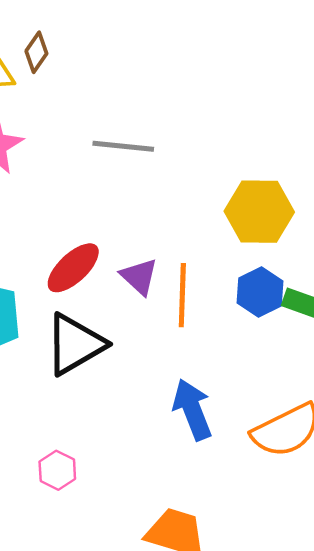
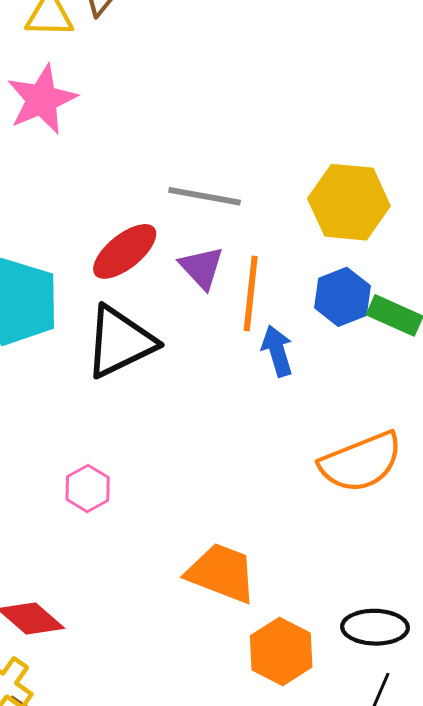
gray line: (123, 146) -> (205, 196), moved
blue arrow: (192, 410) -> (277, 351), moved, size x0.7

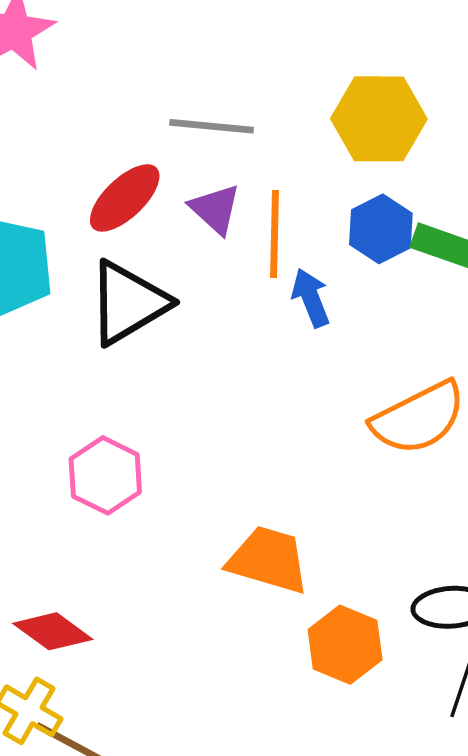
pink hexagon: (88, 488) -> (105, 475), size x1.4

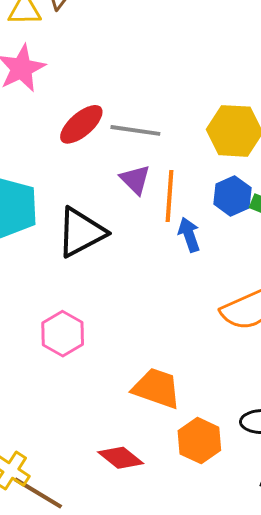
red ellipse: (125, 198) -> (81, 124), moved
red diamond: (53, 631) -> (121, 458), moved

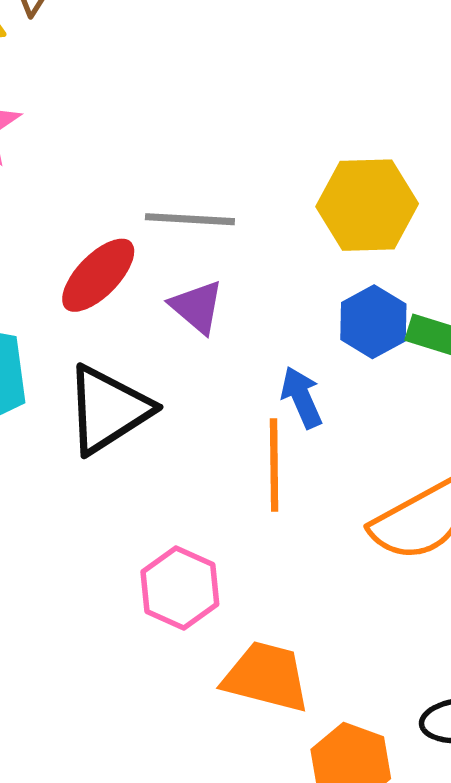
red ellipse: (81, 124) -> (98, 275), moved
orange line: (169, 196) -> (274, 465), moved
pink hexagon: (63, 334) -> (180, 588), moved

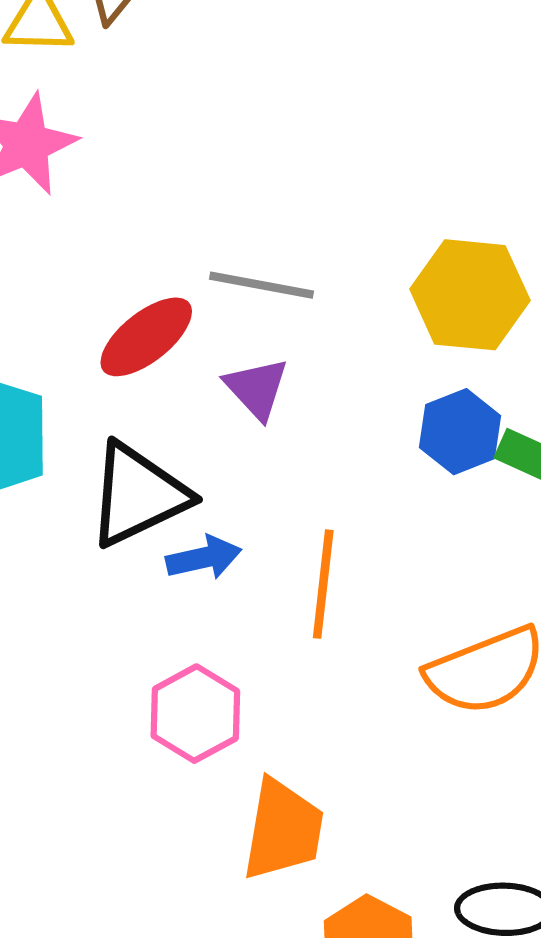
blue arrow: (302, 397) -> (204, 558), moved, turned 94
orange trapezoid: (266, 677) -> (283, 830), turned 78

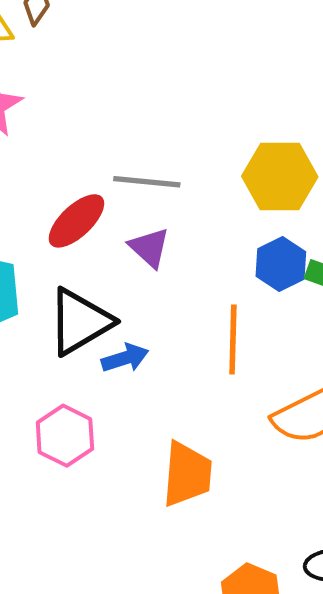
orange line: (323, 584) -> (233, 340), moved
pink hexagon: (195, 714) -> (65, 436), moved
orange trapezoid: (283, 830) -> (187, 474), moved

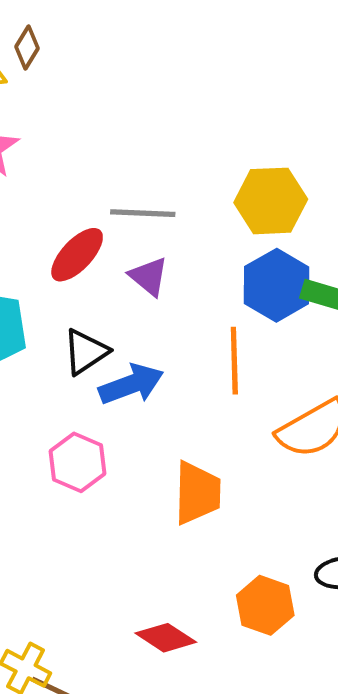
blue hexagon: (281, 264) -> (277, 285), size x1.4
black triangle: (80, 322) -> (86, 352), size x0.7
blue arrow: (125, 358) -> (131, 384), size x1.4

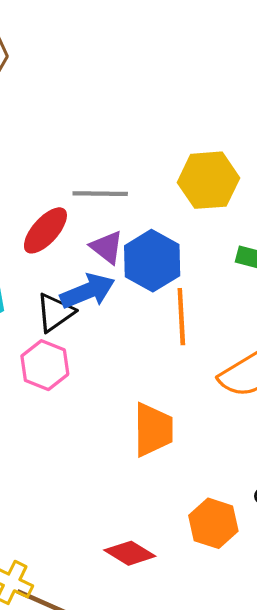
blue hexagon: (277, 285) -> (152, 261), moved
blue arrow: (131, 384) -> (88, 291), moved
pink hexagon: (78, 462) -> (45, 365), moved

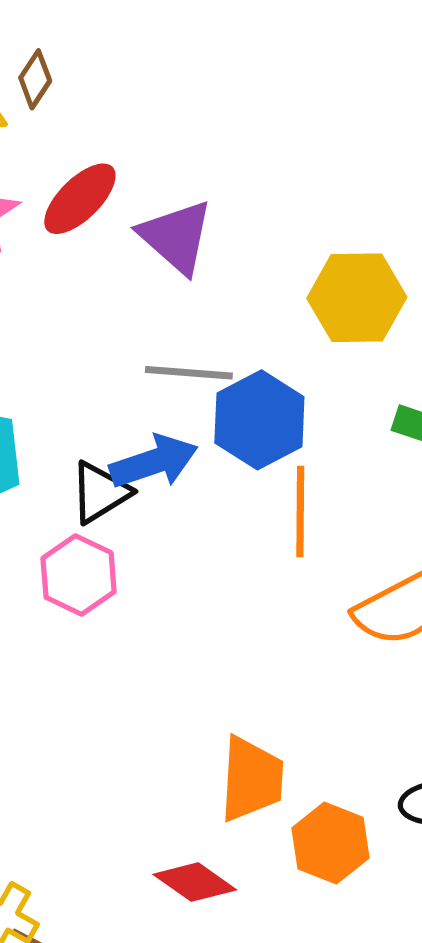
gray line: (100, 194) -> (189, 373), moved
red ellipse: (45, 230) -> (80, 199), moved
purple triangle: (107, 247) -> (176, 237), moved, size x1.4
orange trapezoid: (153, 430) -> (251, 779), moved

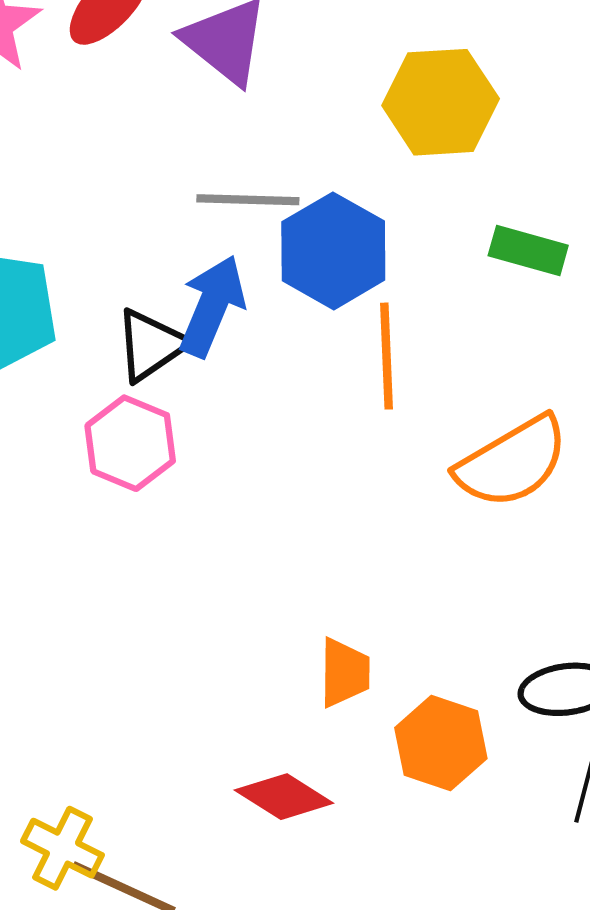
blue arrow: (154, 462) -> (212, 306), turned -46
orange trapezoid: (251, 779) -> (345, 673), size x0.7

